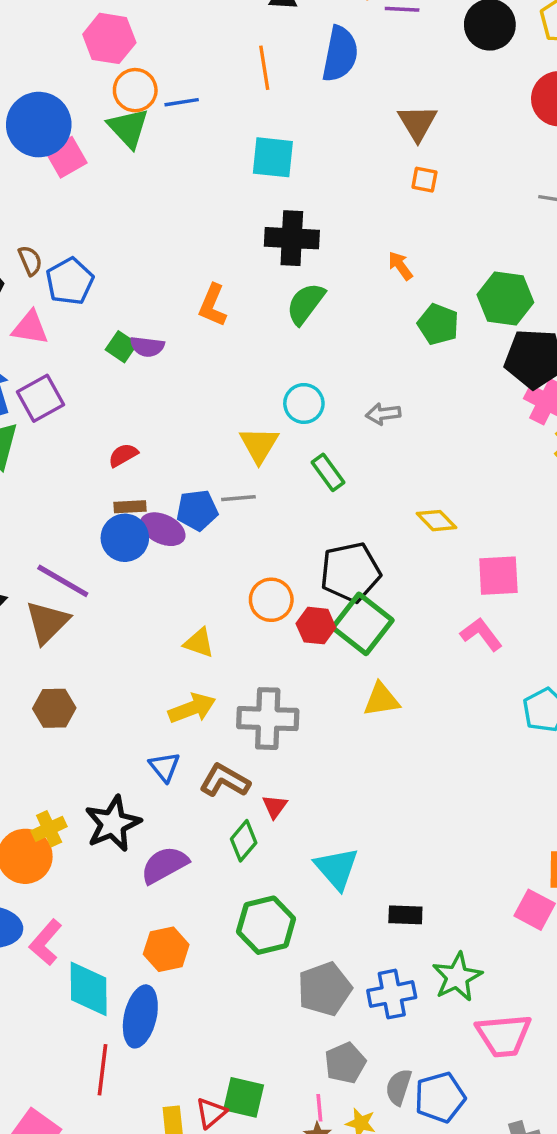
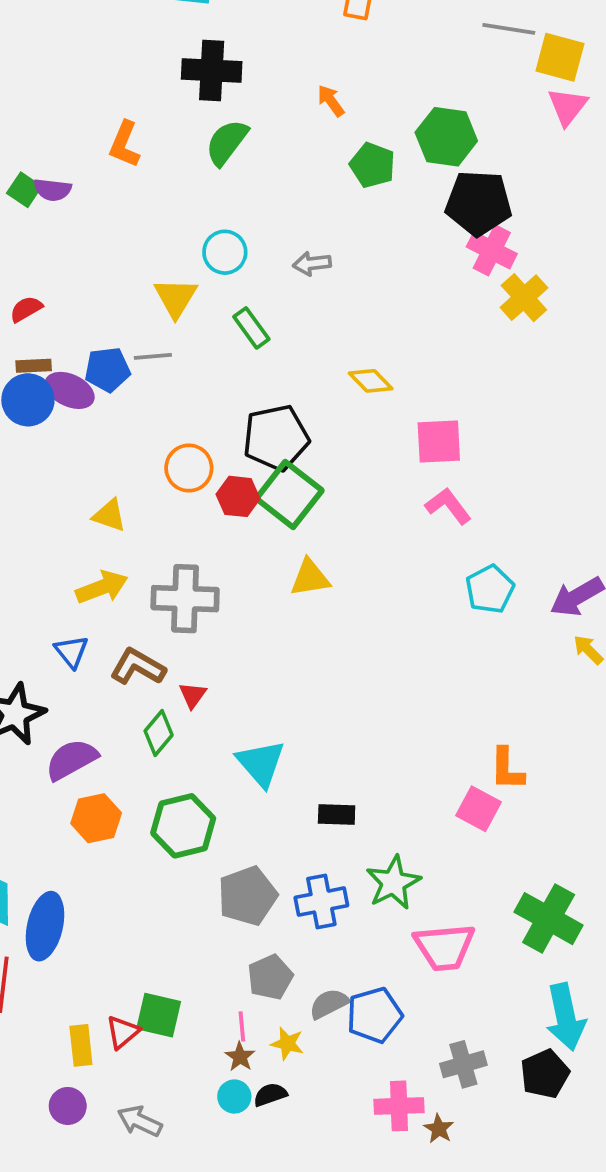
pink L-shape: (481, 634) -> (448, 506), moved
orange hexagon: (166, 949) -> (96, 818), moved
gray semicircle: (399, 1087) -> (329, 1004), turned 45

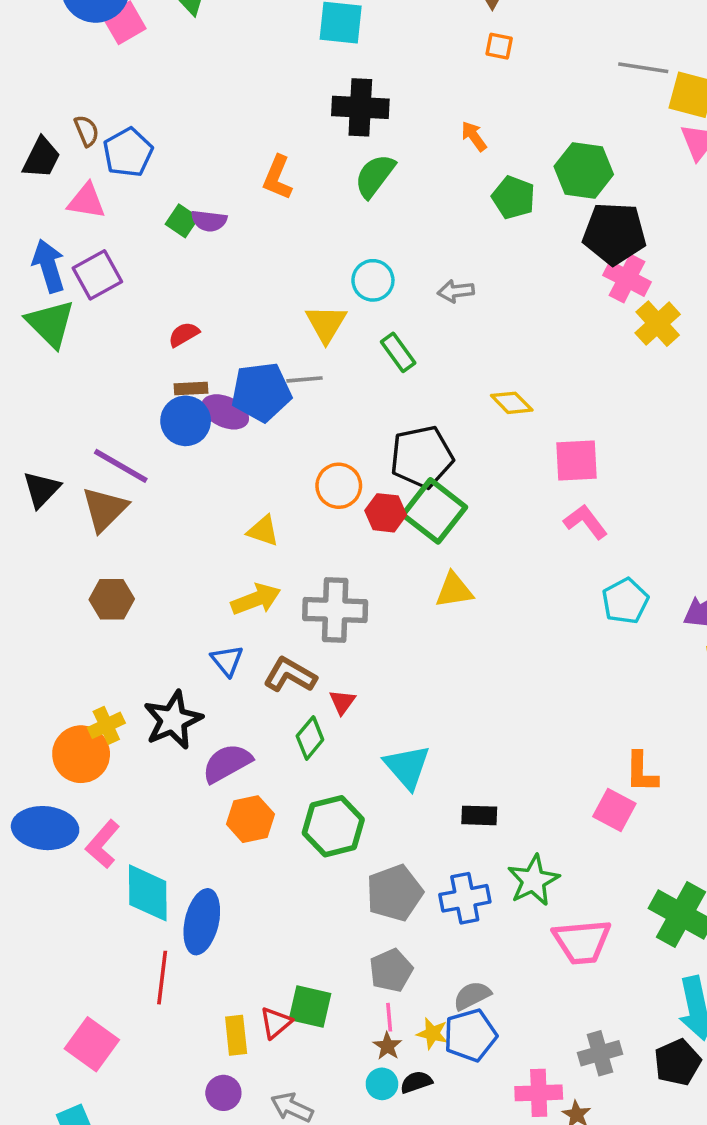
blue pentagon: (107, 370) -> (261, 392), size x1.4
gray pentagon: (270, 977) -> (391, 970), moved
blue pentagon: (374, 1015) -> (470, 1035), moved

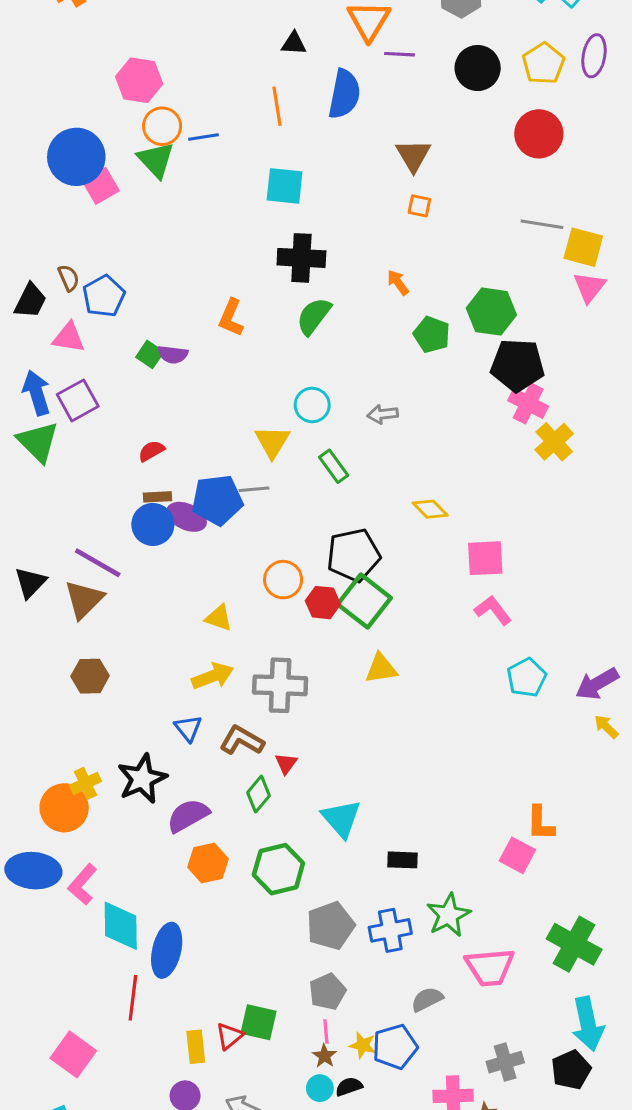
gray semicircle: (472, 996) -> (427, 999), moved

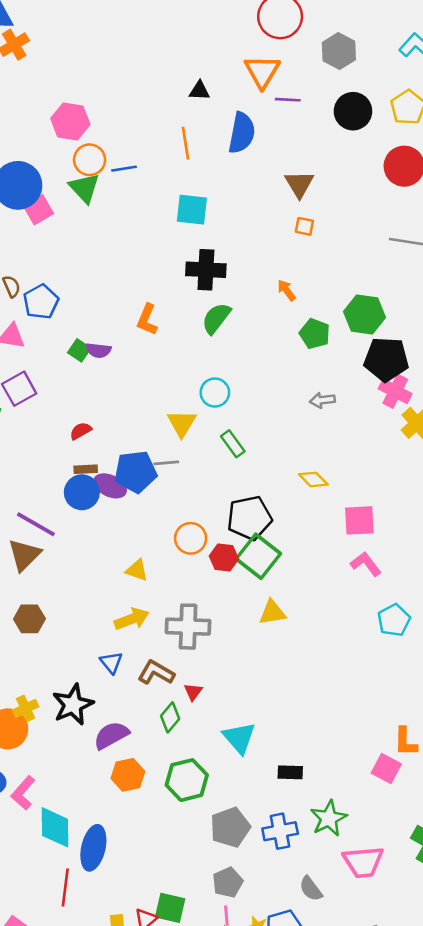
gray arrow: (383, 414) -> (322, 400), moved
gray semicircle: (427, 999) -> (311, 889), turned -100

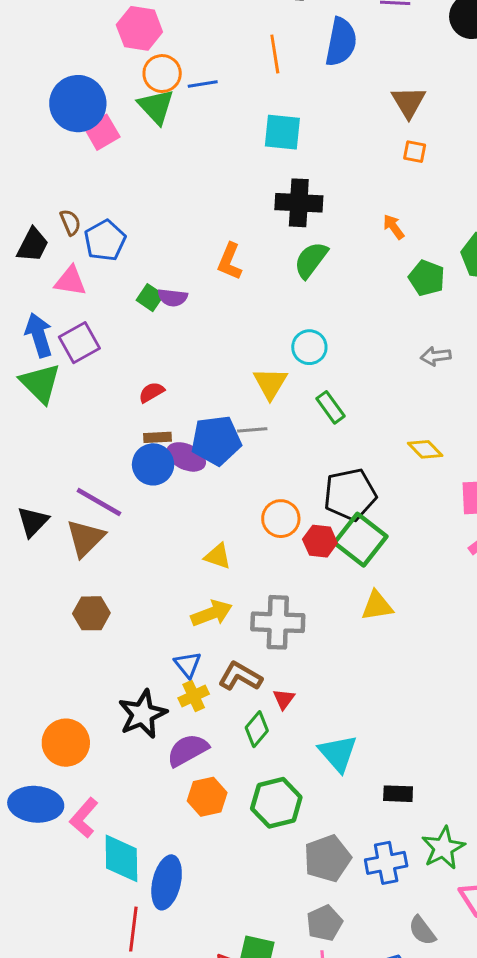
yellow cross: (26, 708) -> (194, 696), moved

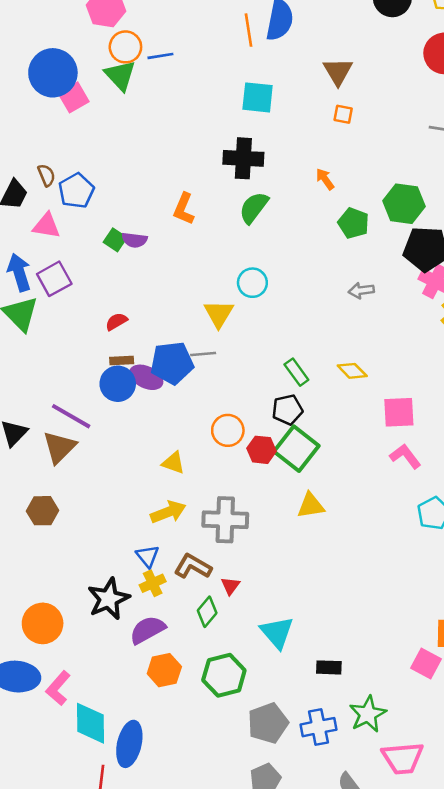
orange line: (275, 54) -> (249, 30), moved
cyan square: (282, 132) -> (258, 97), moved
green rectangle: (330, 407) -> (296, 372), moved
black pentagon: (350, 495) -> (287, 410), size x0.7
brown hexagon: (91, 613) -> (43, 511), moved

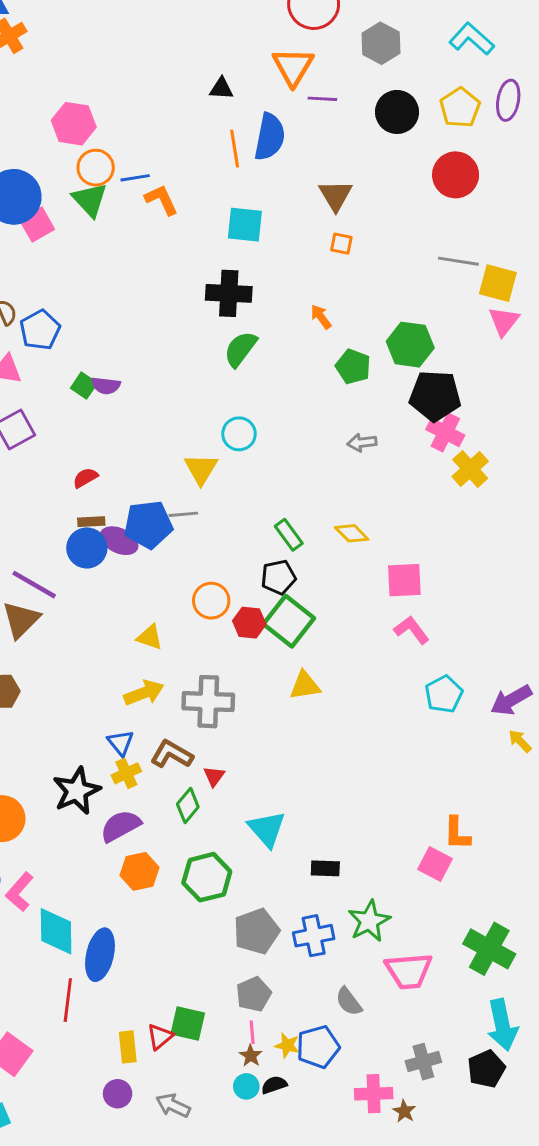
orange L-shape: (184, 209) -> (161, 200), moved, turned 132

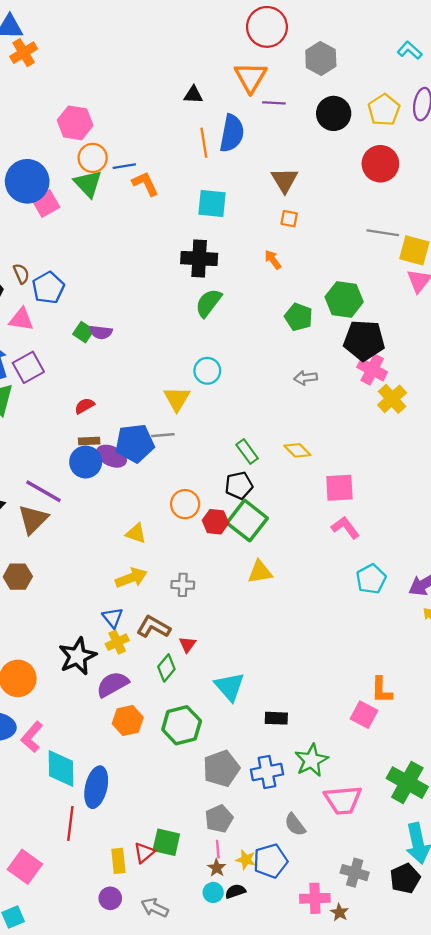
cyan L-shape: (472, 39) -> (410, 50), moved, size x0.7
orange arrow: (321, 317) -> (273, 260), moved
gray cross: (208, 702) -> (183, 585), size x0.6
gray cross: (423, 1062) -> (355, 873), turned 32

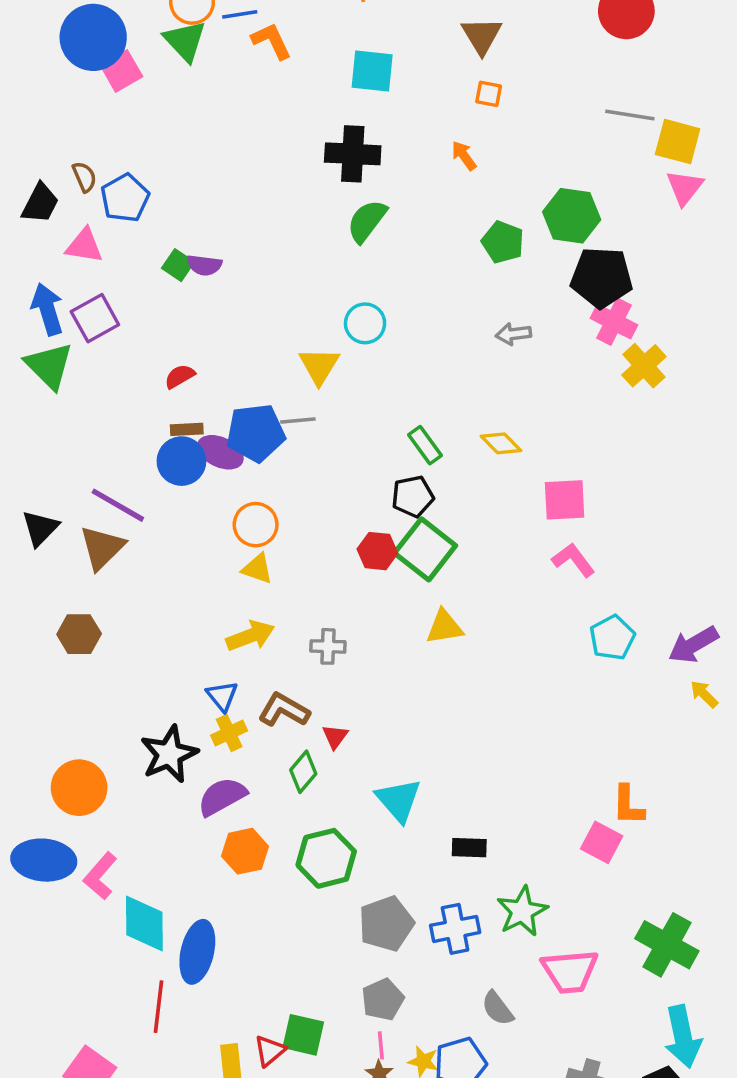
orange circle: (185, 504) -> (256, 525), moved

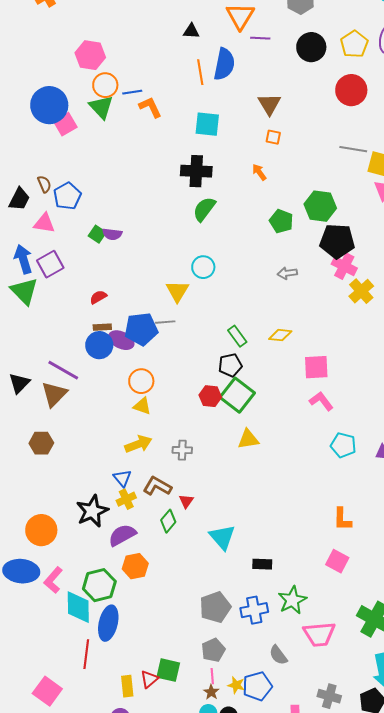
yellow diamond: (501, 443) -> (280, 335), turned -40
cyan pentagon: (612, 638) -> (343, 445), turned -30
orange L-shape: (628, 805) -> (342, 519), moved
green hexagon: (326, 858) -> (99, 585), moved

